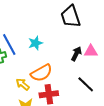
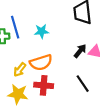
yellow arrow: (23, 84) -> (20, 70), turned -104

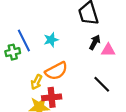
black arrow: (80, 51) -> (95, 42), moved
red cross: (44, 85) -> (52, 97), moved

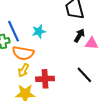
orange semicircle: (56, 71) -> (23, 53), moved, turned 35
red cross: (52, 97) -> (45, 79), moved

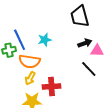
black arrow: (79, 36) -> (85, 43), turned 40
black line: (84, 75) -> (89, 69), moved

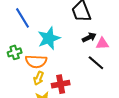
blue line: (20, 40) -> (23, 18), moved
cyan star: (45, 40) -> (49, 38), size x1.6

